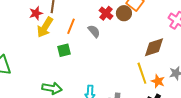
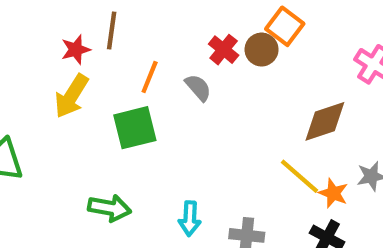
yellow arrow: (45, 27) -> (71, 96), moved
green square: (64, 50) -> (135, 128), size x1.5
yellow line: (142, 73) -> (300, 176), turned -30

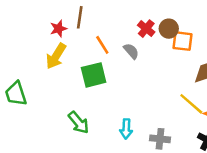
orange square: (285, 26) -> (183, 41), moved, turned -30
orange line: (150, 77) -> (102, 45), turned -54
green arrow: (109, 208) -> (79, 123), turned 40

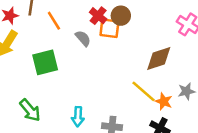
orange square: (183, 41) -> (109, 28), moved
orange line: (102, 45) -> (54, 21), moved

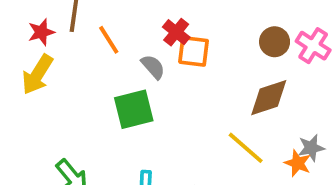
brown circle: (121, 16) -> (275, 42), moved
green square: (45, 62) -> (134, 109), moved
orange star: (164, 101) -> (298, 163), moved

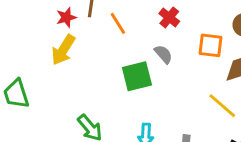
orange square: (194, 51) -> (210, 45), moved
gray semicircle: (153, 67) -> (163, 54), moved

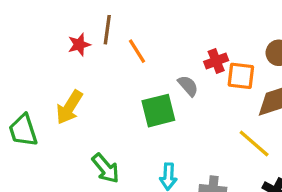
red cross: (169, 17) -> (216, 61), moved, turned 30
yellow arrow: (63, 50) -> (69, 107), moved

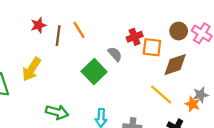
brown line: (107, 30) -> (58, 36), moved
green square: (158, 111) -> (94, 72), turned -30
green arrow: (106, 168) -> (57, 112), turned -35

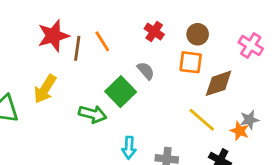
red star: (38, 25) -> (53, 36), size x1.6
brown circle: (179, 31) -> (198, 34), moved
red cross: (135, 37) -> (154, 31), moved, turned -35
green arrow: (57, 112) -> (93, 114), moved

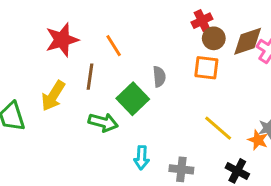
red cross: (154, 31) -> (202, 21), moved, turned 30
brown line: (77, 48) -> (90, 77), moved
gray semicircle: (146, 71) -> (159, 77), turned 36
brown diamond: (219, 83) -> (248, 41), moved

